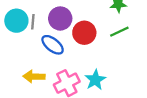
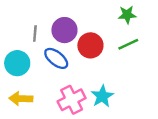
cyan circle: (16, 21) -> (17, 63), moved
yellow arrow: (34, 77) -> (21, 99), moved

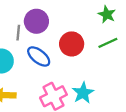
green star: (127, 15) -> (107, 14), turned 30
purple circle: (64, 30) -> (36, 21), moved

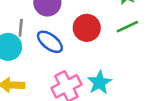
gray line: (18, 33) -> (21, 28), moved

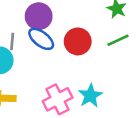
blue ellipse: (50, 42) -> (41, 39), moved

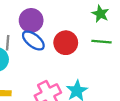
green line: (118, 40) -> (101, 42), turned 30

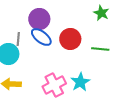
green line: (101, 42) -> (100, 49), moved

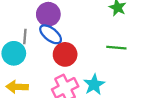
red circle: (70, 39) -> (65, 54), moved

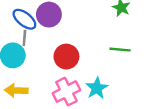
blue ellipse: (51, 34) -> (24, 19), moved

